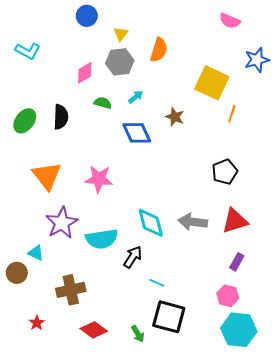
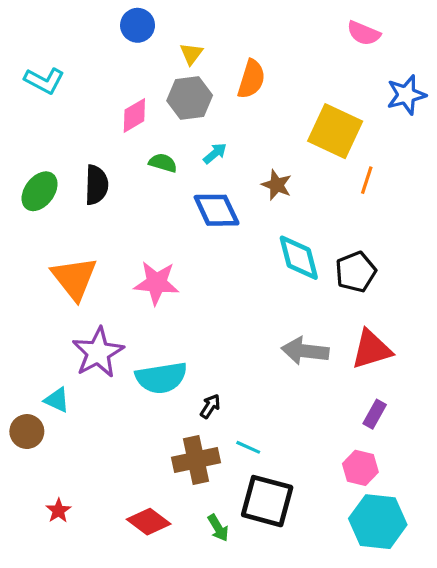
cyan diamond: (151, 223) -> (299, 258), moved
black arrow: (133, 257) -> (210, 406), size x0.7
brown cross: (71, 290) -> (196, 460), moved

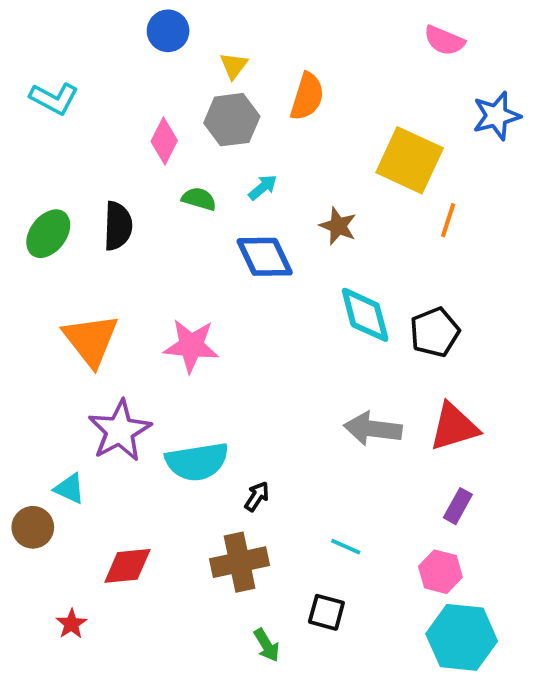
pink diamond: (134, 115) -> (164, 141), turned -33
cyan line: (248, 447) -> (346, 547), moved
black square: (267, 501) -> (326, 612), size x0.6
red diamond: (149, 522) -> (127, 566), moved, turned -42

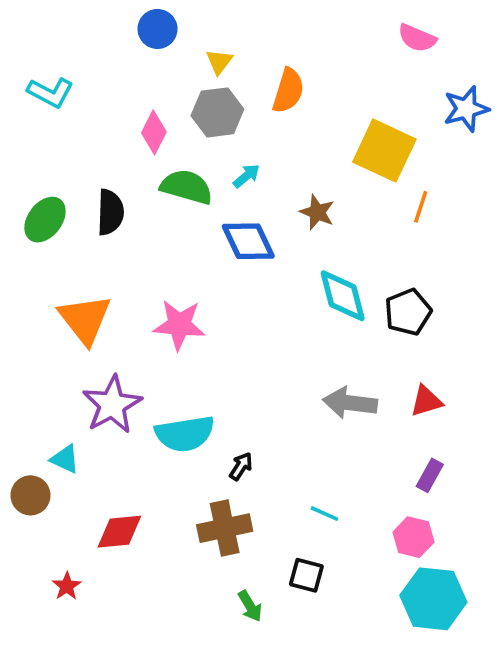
green semicircle: (199, 199) -> (187, 187), size x1.6
red triangle: (454, 427) -> (426, 401), size x0.7

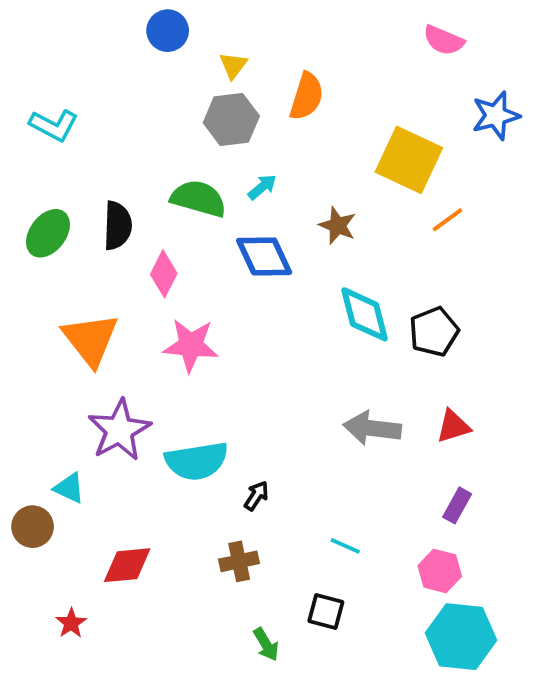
cyan L-shape: (50, 92) -> (54, 125), moved
pink diamond: (154, 132) -> (164, 274), moved
orange line: (421, 207) -> (447, 220), turned 36
brown cross: (225, 528) -> (239, 561), size x0.7

